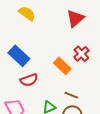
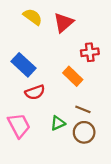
red triangle: (75, 18) -> (64, 23), moved
red cross: (81, 54) -> (90, 52), moved, turned 35

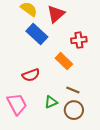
blue rectangle: (23, 65) -> (37, 34), moved

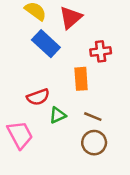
orange rectangle: (64, 61) -> (81, 79), turned 42
green triangle: (51, 102) -> (58, 115), moved

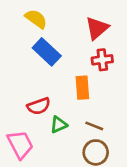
red triangle: (71, 18) -> (97, 28), moved

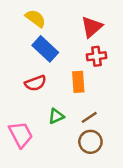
red semicircle: (39, 106) -> (35, 83), moved
brown line: (94, 126) -> (89, 117), turned -56

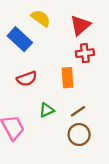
yellow semicircle: (35, 18) -> (41, 18), moved
blue rectangle: (45, 49) -> (20, 39), moved

